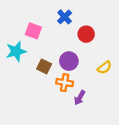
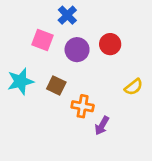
blue cross: (65, 17) -> (67, 15), moved
cyan star: (16, 51) -> (20, 81), moved
purple circle: (69, 61) -> (77, 50), moved

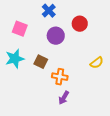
pink square: (43, 40) -> (20, 29), moved
red circle: (110, 44) -> (80, 24), moved
purple arrow: (102, 126) -> (64, 98), moved

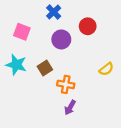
cyan star: (15, 59) -> (16, 65), turned 30
brown square: (41, 62) -> (45, 68), turned 32

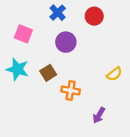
red circle: (88, 26) -> (94, 16), moved
purple arrow: (70, 108) -> (99, 115), moved

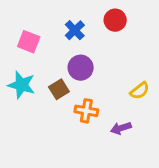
blue cross: (58, 13) -> (75, 30), moved
purple circle: (66, 42) -> (81, 68), moved
purple arrow: (99, 115) -> (121, 128), moved, turned 42

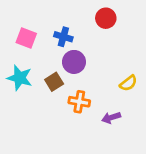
blue cross: (75, 30) -> (63, 37), moved, turned -30

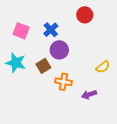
blue cross: (63, 37) -> (51, 30), turned 32

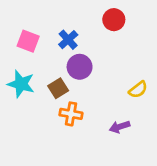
orange cross: (64, 82) -> (71, 114), moved

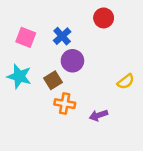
purple arrow: (120, 127) -> (98, 115), moved

